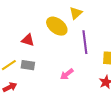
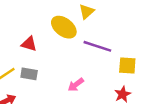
purple line: (85, 42) -> (97, 46), turned -65

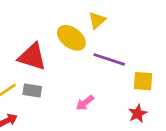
red triangle: (29, 44) -> (32, 57), size x1.6

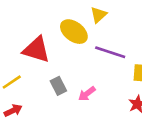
gray rectangle: (32, 91) -> (58, 86), moved, turned 54

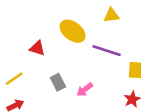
yellow triangle: (98, 15) -> (112, 15), moved, turned 35
red triangle: (36, 50) -> (37, 48), size x0.6

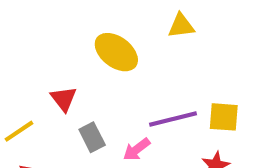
red triangle: (37, 48) -> (64, 99), moved, turned 35
purple line: (107, 51) -> (173, 119), moved, turned -32

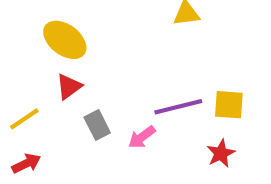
yellow ellipse: (116, 52) -> (65, 40), moved
red triangle: (64, 99) -> (69, 86), turned 32

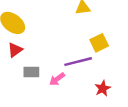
yellow square: (229, 105) -> (99, 43), moved, turned -30
gray rectangle: (97, 125) -> (31, 72), turned -63

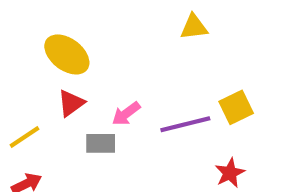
yellow square: (99, 43) -> (236, 107), moved
pink arrow: (57, 79) -> (126, 114), moved

